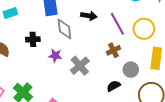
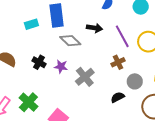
cyan rectangle: (10, 13) -> (31, 24), moved
gray diamond: (64, 29) -> (70, 41), turned -40
black cross: (33, 39) -> (39, 62), moved, turned 32

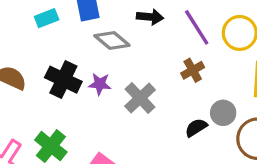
black cross: (39, 62) -> (63, 80), size x1.5
gray circle: (135, 81) -> (223, 113), moved

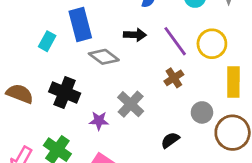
cyan rectangle: (47, 18) -> (47, 41), turned -36
purple star: (100, 84) -> (99, 121), moved
black semicircle: (196, 128) -> (170, 140), moved

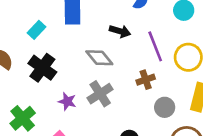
cyan rectangle: (47, 41) -> (37, 30), moved
gray diamond: (104, 57) -> (99, 58), moved
gray circle: (202, 112) -> (165, 107), moved

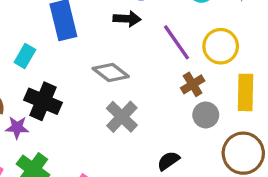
black arrow: (120, 31) -> (127, 19), moved
brown cross: (146, 80) -> (193, 84), moved
purple star: (67, 101) -> (17, 127), moved

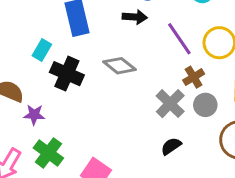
black cross: (43, 101) -> (67, 74), moved
gray cross: (122, 117) -> (170, 104), moved

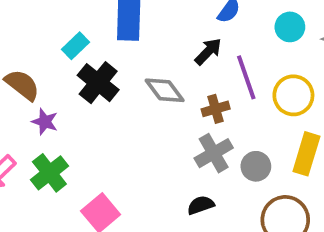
black arrow: (135, 17) -> (208, 51), moved, turned -65
brown cross: (194, 77) -> (216, 109), moved

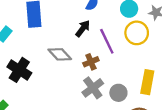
black cross: (98, 83) -> (19, 70), moved
yellow circle: (293, 95) -> (137, 33), moved

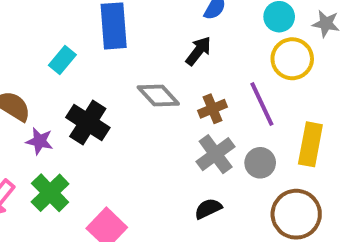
purple line: (107, 41) -> (262, 104), moved

